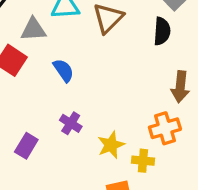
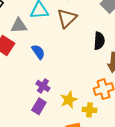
black semicircle: (162, 31) -> (99, 41), moved
purple rectangle: (26, 146) -> (39, 106), moved

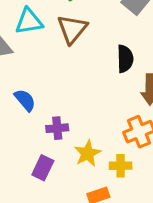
blue semicircle: (38, 52) -> (25, 100), moved
purple cross: (43, 86) -> (57, 128), moved, turned -32

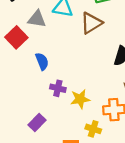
yellow star: (88, 153) -> (80, 99), moved
purple rectangle: (43, 168) -> (37, 122), moved

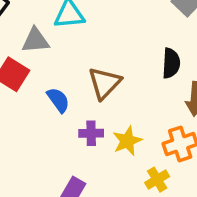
brown triangle: (91, 23) -> (105, 83), moved
yellow cross: (93, 129) -> (157, 180), turned -35

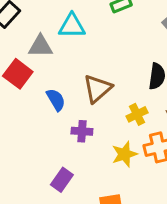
yellow star: (127, 141) -> (124, 154), moved
yellow cross: (157, 180) -> (137, 114), moved

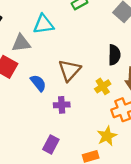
yellow star: (124, 154) -> (107, 136), moved

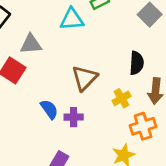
cyan triangle: (43, 24) -> (72, 19), moved
blue semicircle: (38, 83) -> (49, 109), moved

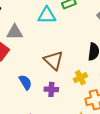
brown triangle: (85, 78) -> (54, 60), turned -35
purple cross: (74, 117) -> (51, 89), moved

